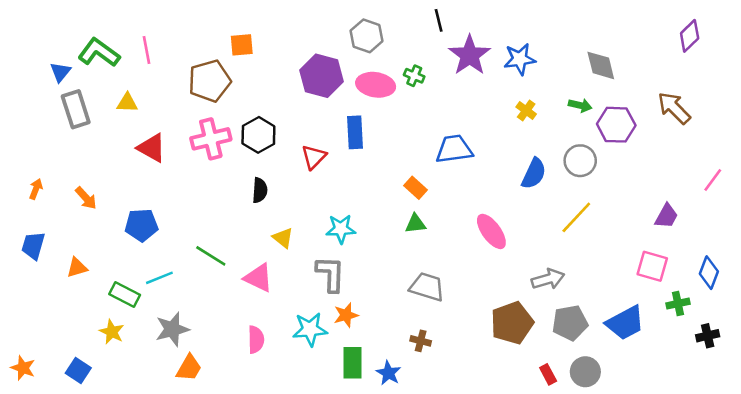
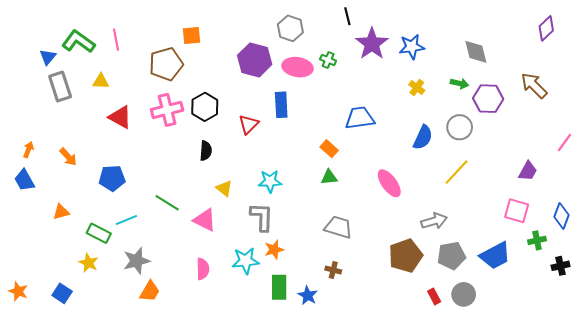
blue trapezoid: (33, 246) -> (24, 180), moved, turned -45

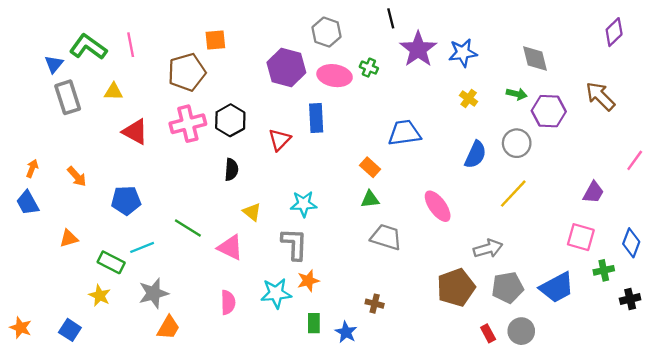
gray trapezoid: (338, 227) -> (386, 237), moved
green rectangle: (279, 287) -> (314, 323), size x0.7

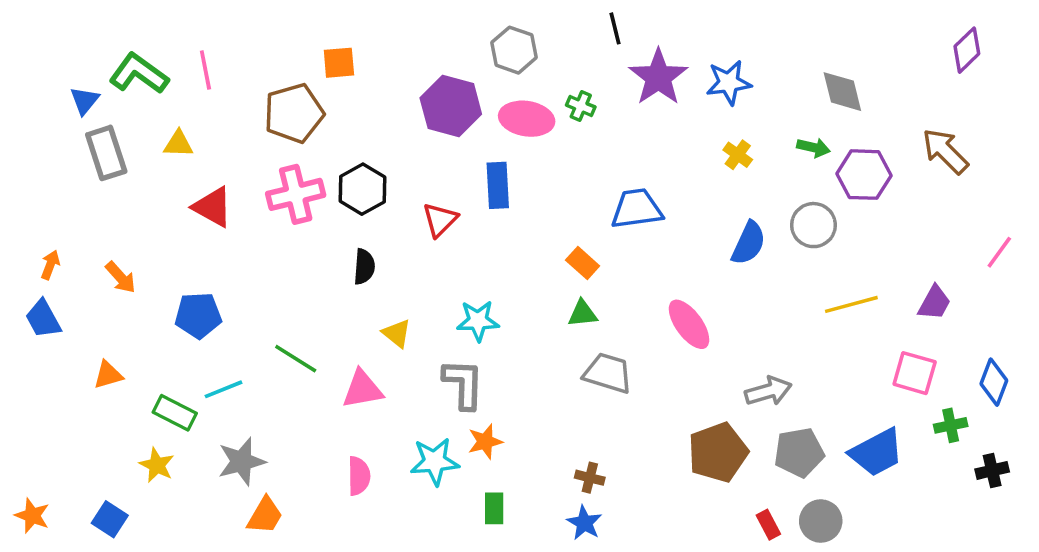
yellow line: (513, 194) -> (851, 304), moved, turned 32
pink triangle: (230, 247) -> (362, 389), turned -36
blue star: (346, 332) -> (584, 523), moved

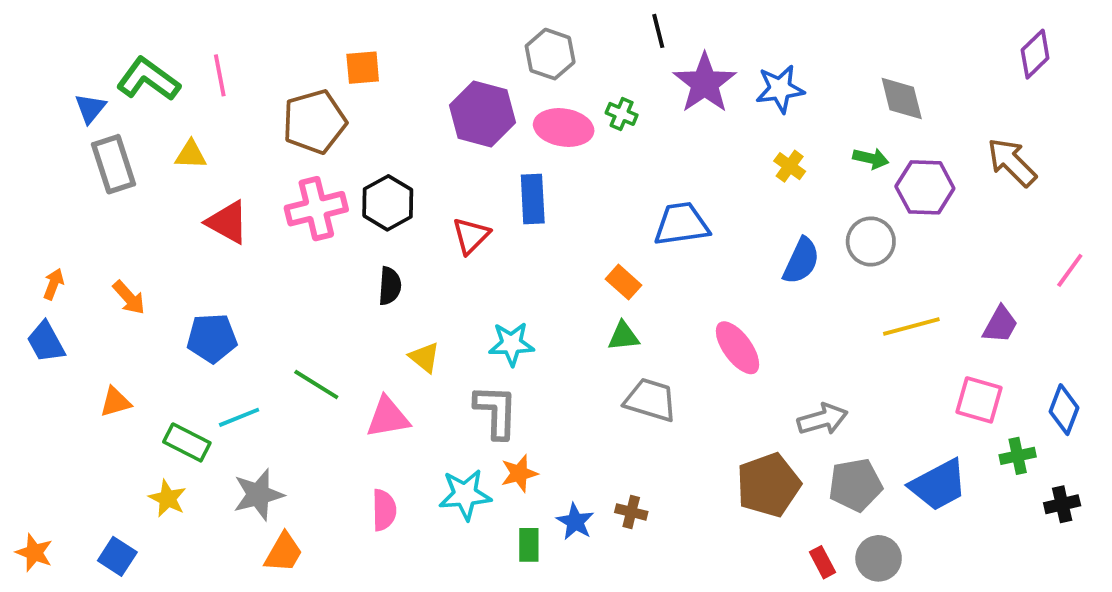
blue star: (584, 523) -> (575, 522), moved

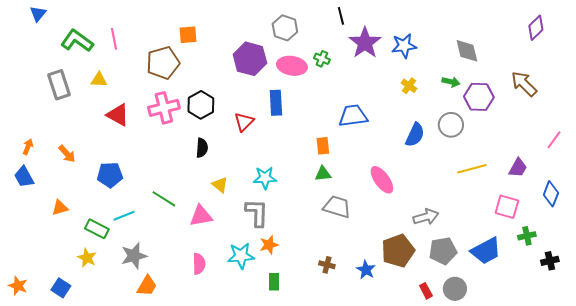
blue triangle: (90, 108) -> (38, 14), moved
orange rectangle: (624, 282) -> (323, 146), turned 42
blue diamond: (1064, 410) -> (551, 194), moved
blue star: (575, 522) -> (366, 270), moved

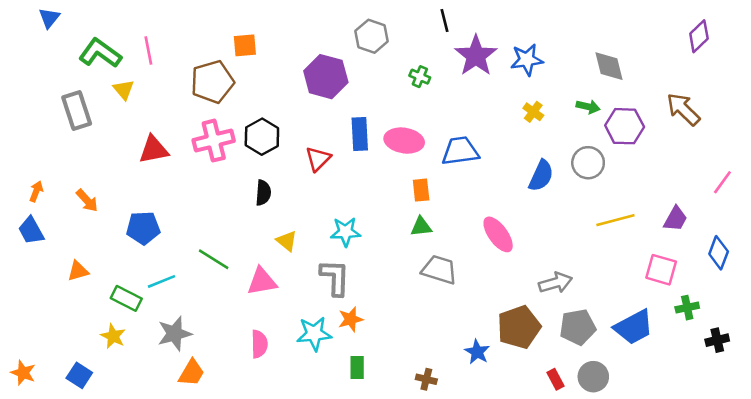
pink ellipse: (292, 66) -> (404, 141), moved
yellow triangle: (99, 80) -> (124, 90), moved, turned 48
red triangle: (118, 115) -> (154, 150), turned -40
brown cross: (327, 265) -> (426, 379), moved

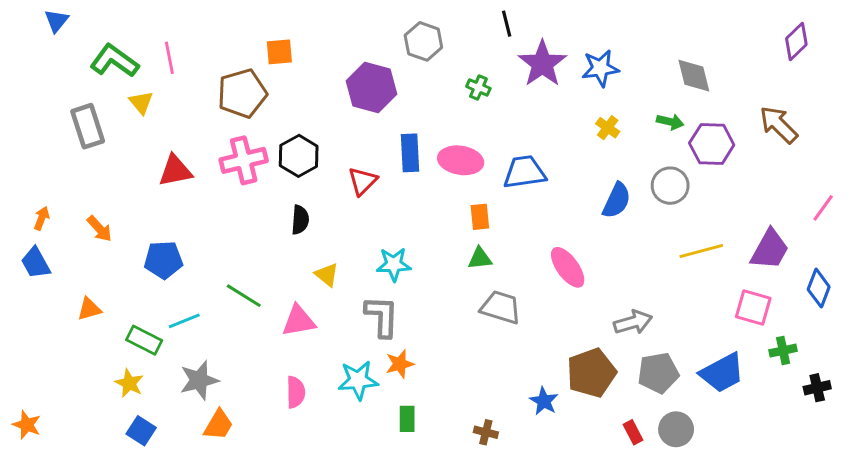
purple trapezoid: (675, 219) -> (770, 249), size x1.4
blue square: (79, 375) -> (141, 431), moved

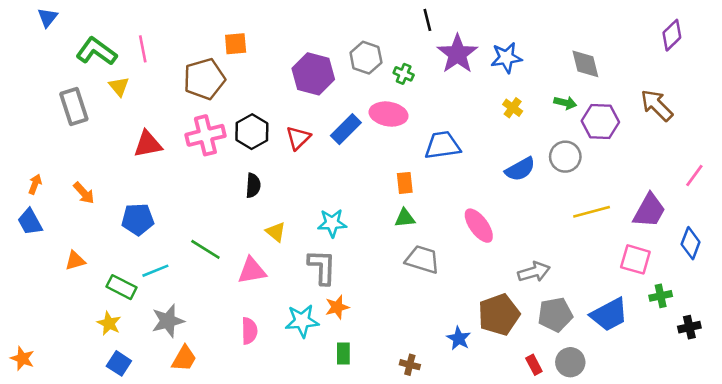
gray hexagon: (423, 41) -> (366, 58), moved
blue rectangle: (410, 153) -> (346, 129), turned 48
pink ellipse: (461, 160) -> (389, 114), moved
red triangle: (363, 181) -> (298, 138), moved
blue semicircle: (617, 200) -> (520, 169), turned 36

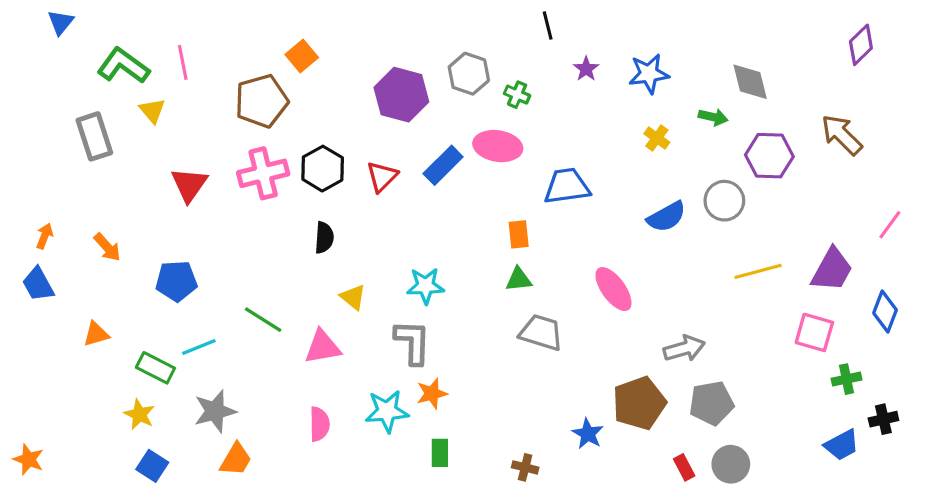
orange square: (236, 44) -> (302, 56), turned -35
purple star: (457, 54) -> (586, 69), size x0.5
green arrow: (565, 103) -> (713, 117), moved
red triangle: (148, 144) -> (189, 185), turned -44
blue trapezoid: (609, 315) -> (842, 445), moved, size x0.7

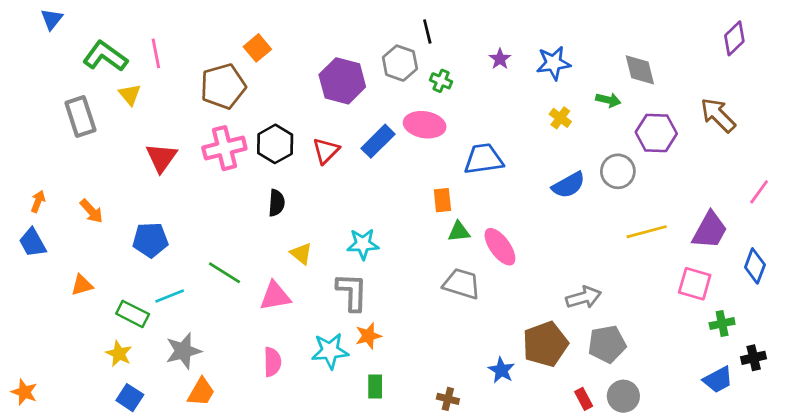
black line: (548, 25) -> (427, 31), moved
green triangle: (519, 279) -> (459, 232), moved
pink ellipse: (613, 289) -> (500, 247), moved

